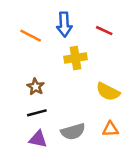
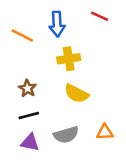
red line: (104, 31) -> (100, 16), moved
yellow semicircle: (108, 92) -> (76, 94), moved

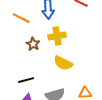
brown star: (27, 88) -> (33, 44), moved

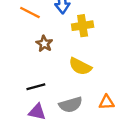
yellow cross: (57, 36) -> (83, 26), moved

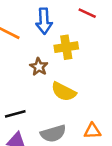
brown star: (44, 44) -> (39, 67), moved

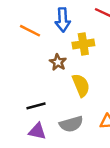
yellow semicircle: (64, 92) -> (81, 85), turned -140

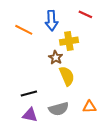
brown star: (58, 62) -> (56, 58), moved

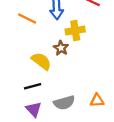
yellow semicircle: (67, 76) -> (41, 61), moved, turned -30
purple triangle: (30, 115) -> (34, 109), turned 35

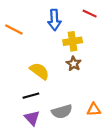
orange line: (27, 18) -> (14, 30), moved
brown star: (61, 48) -> (74, 64), moved

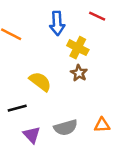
yellow cross: (73, 41) -> (78, 48), turned 36
black line: (31, 96) -> (17, 108), moved

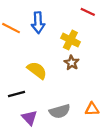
blue arrow: (57, 23) -> (38, 23), moved

